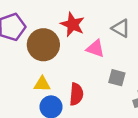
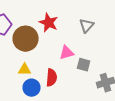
gray triangle: (121, 28) -> (87, 26), turned 42
pink triangle: (95, 49) -> (67, 53), moved, turned -35

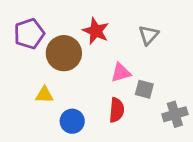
yellow triangle: (25, 70) -> (44, 95), moved
red semicircle: (52, 78) -> (117, 110), moved

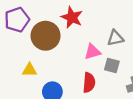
gray triangle: (149, 35) -> (115, 38), moved, turned 36

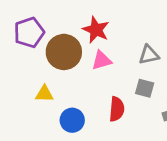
pink triangle: (92, 52) -> (101, 60), moved

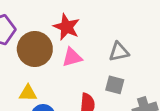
yellow triangle: (44, 94) -> (28, 93), moved

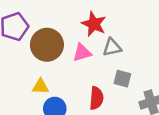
red star: (67, 27) -> (94, 24), moved
gray triangle: (119, 52) -> (112, 47), moved

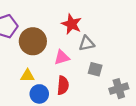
pink triangle: (82, 53) -> (62, 57), moved
red semicircle: (96, 98) -> (63, 85), moved

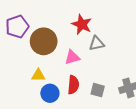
gray square: (95, 69) -> (98, 90), moved

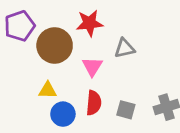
red star: (82, 24) -> (90, 23), moved, turned -30
pink triangle: (72, 57) -> (92, 66), turned -42

